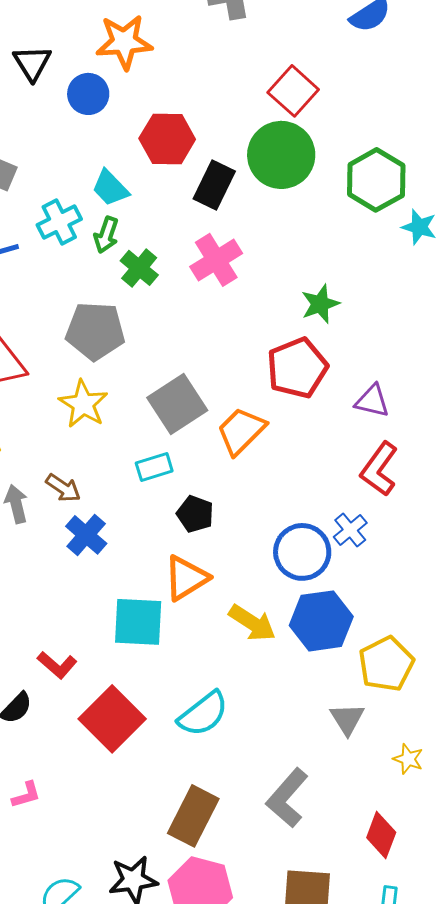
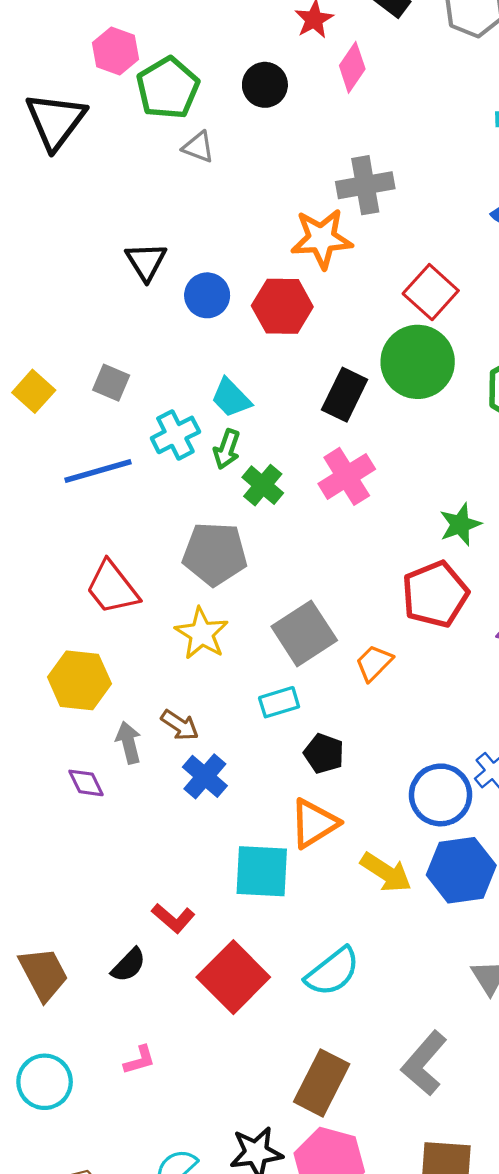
orange star: (124, 42) -> (322, 239), moved
red hexagon: (167, 139) -> (282, 306), moved
orange trapezoid: (241, 431) -> (374, 663), size x0.7

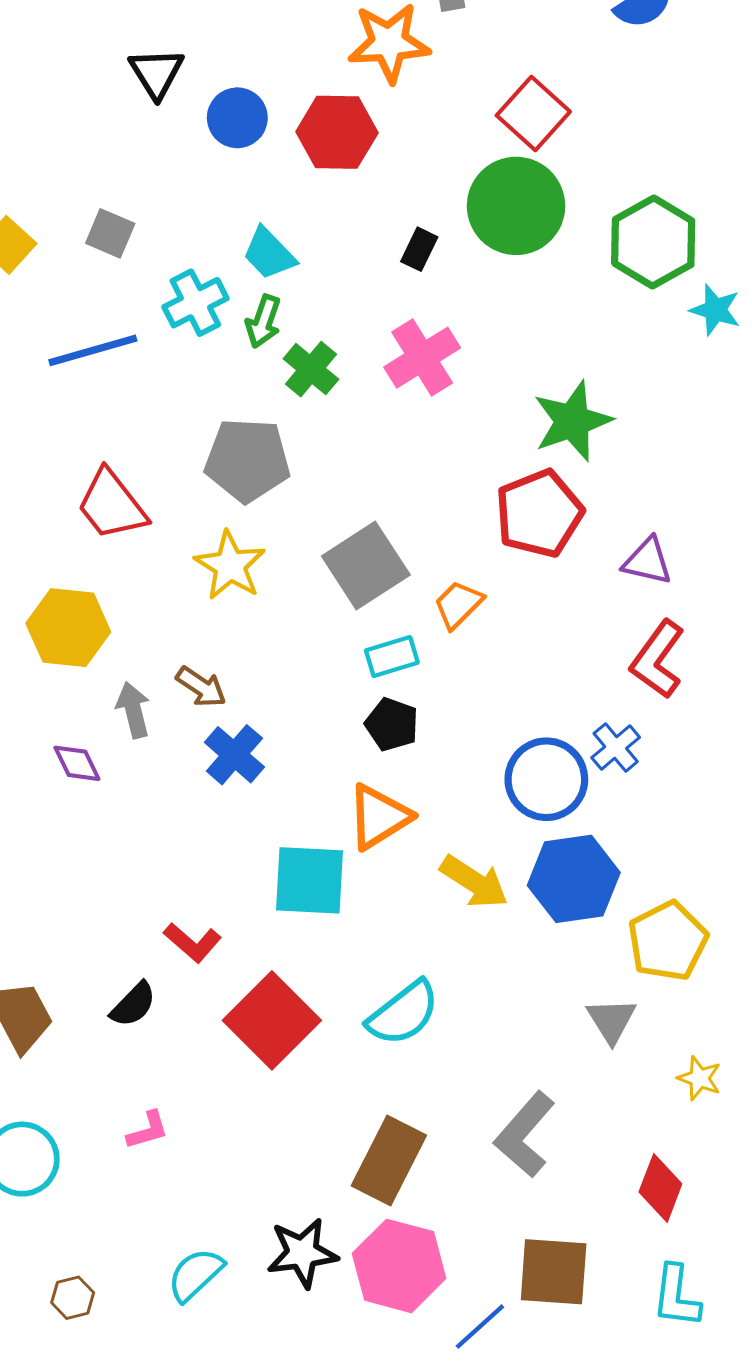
black rectangle: (345, 395) -> (419, 249), size x0.6
green star: (460, 524) -> (572, 421), size x1.4
cyan rectangle: (279, 702) -> (392, 656), moved

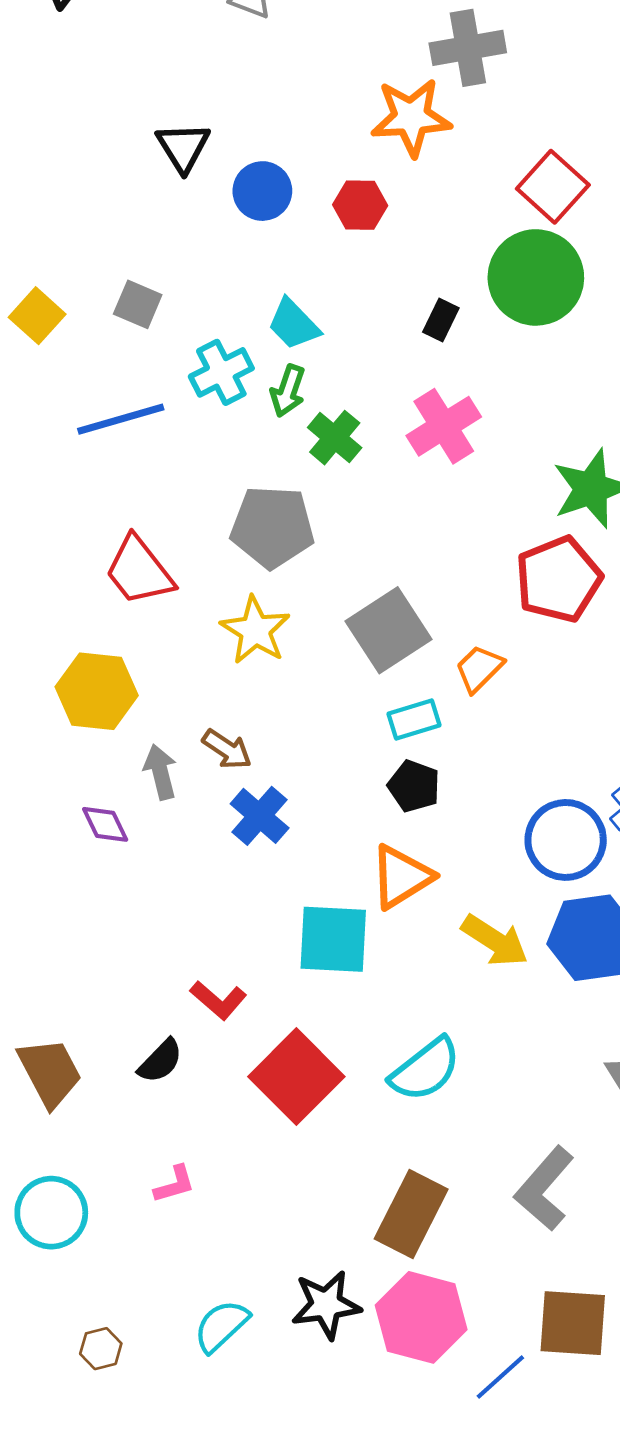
red hexagon: (337, 132) -> (360, 205), size x0.7

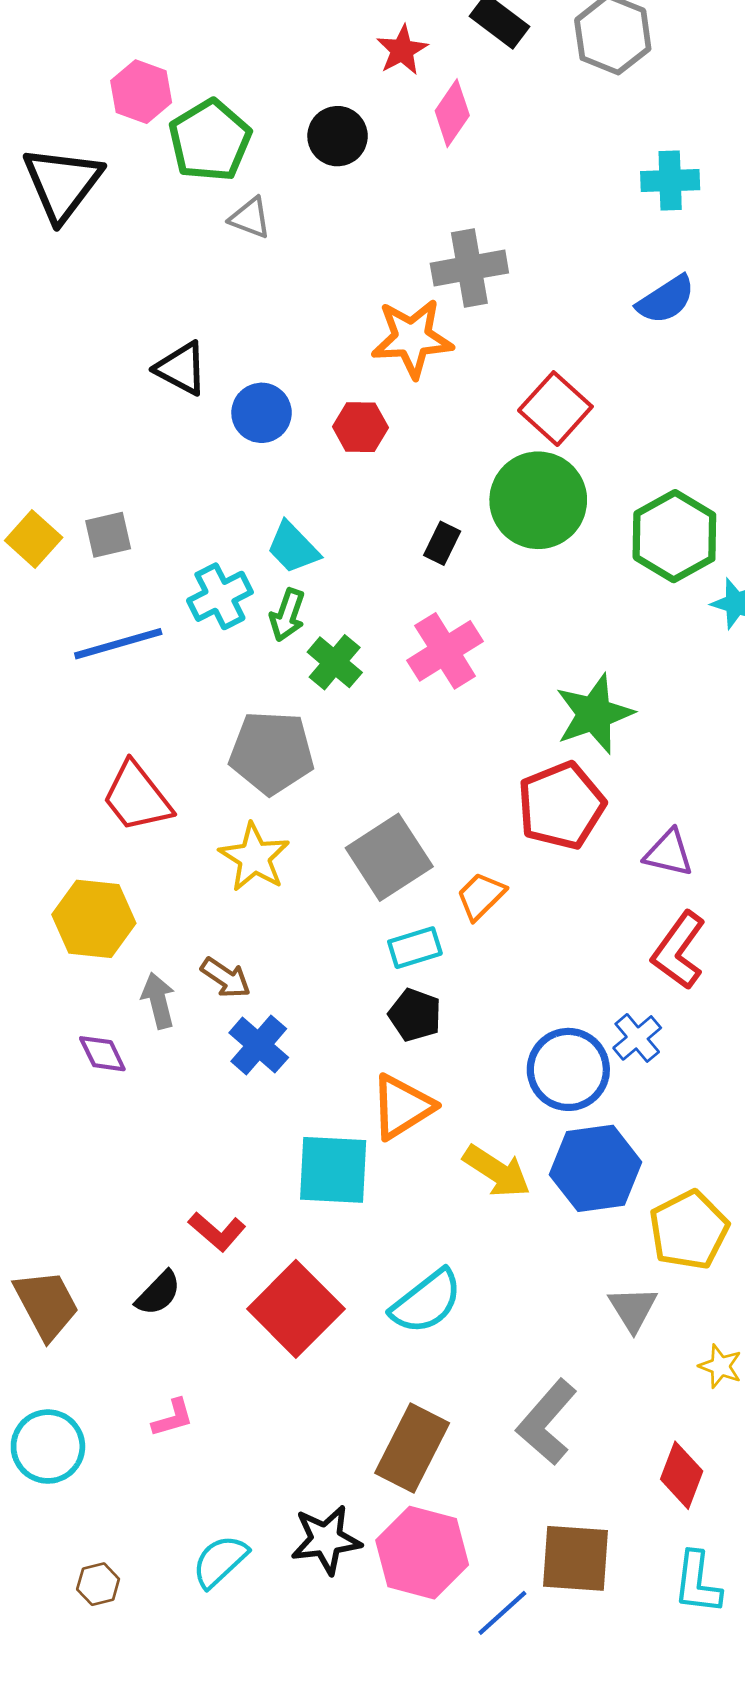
black triangle: (183, 147) -> (181, 368), turned -30
gray square: (138, 304) -> (108, 535), moved, turned -36

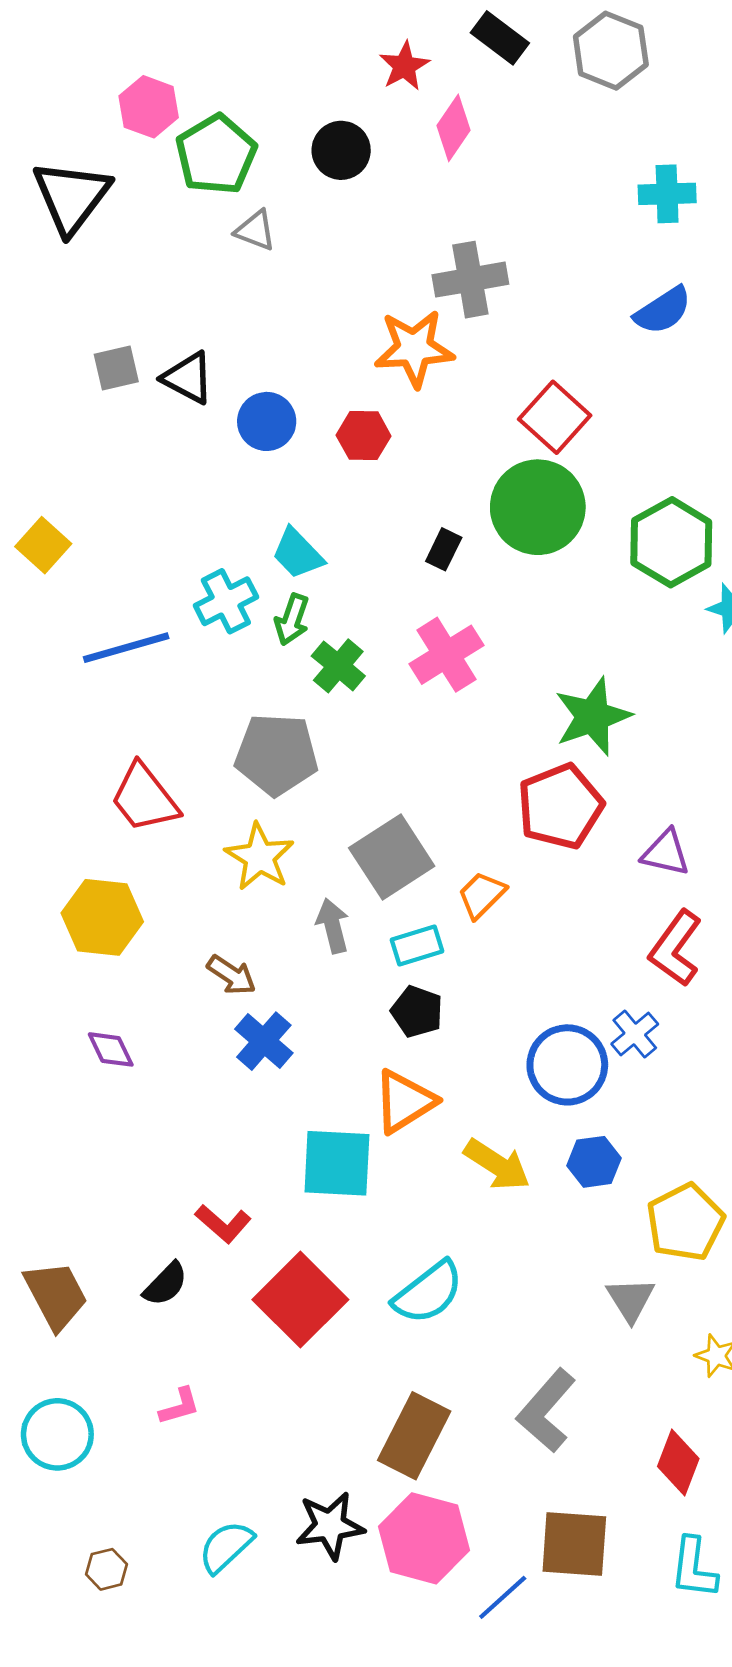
gray square: (108, 535) -> (116, 368), moved
gray arrow: (158, 1001) -> (333, 926), moved
blue hexagon: (596, 1168) -> (594, 1162), size x0.6

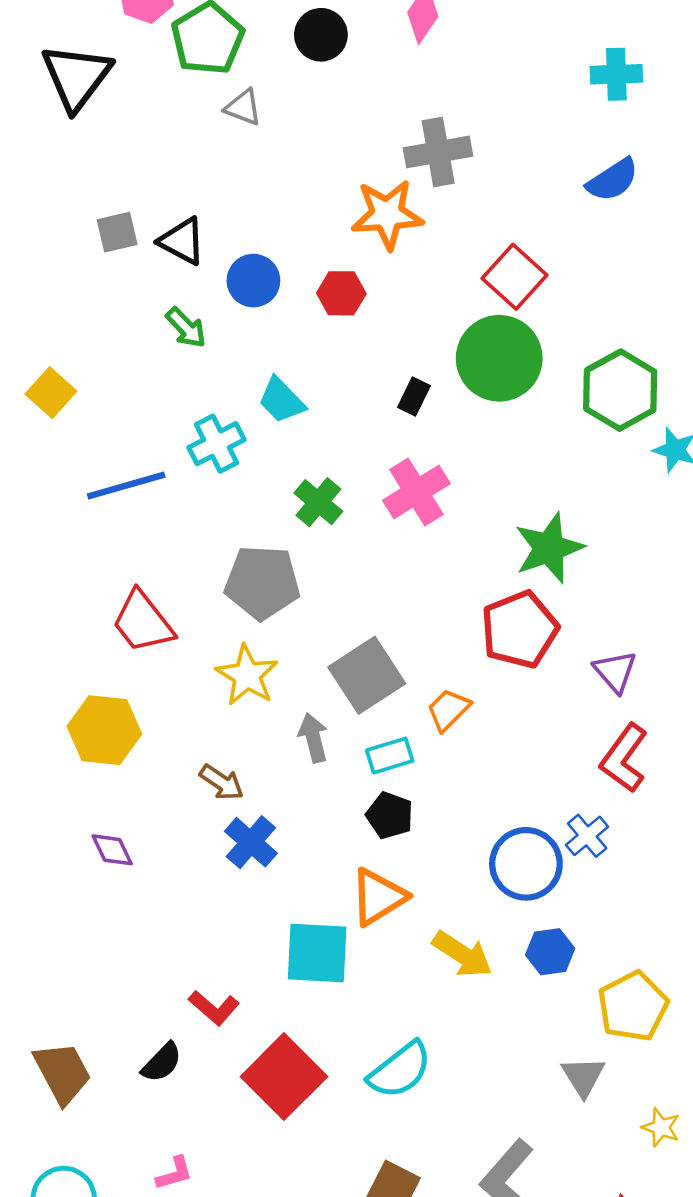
green arrow: (292, 620) -> (186, 328), moved, turned -63
purple triangle: (666, 853) -> (615, 672), turned 36

